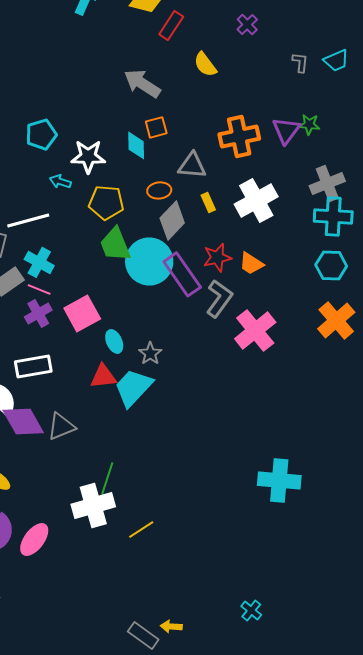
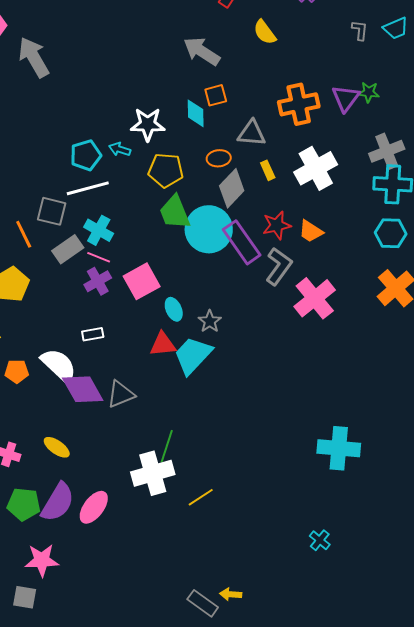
cyan pentagon: (41, 134) -> (86, 155), moved
white rectangle: (33, 366) -> (93, 334), size x0.6
cyan cross: (251, 610) -> (320, 540), moved

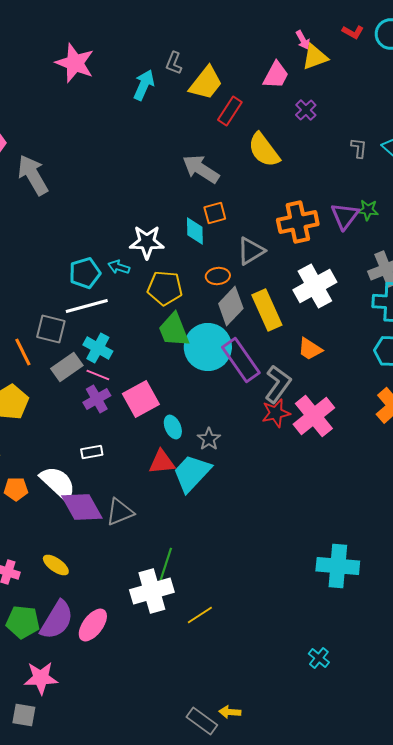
yellow semicircle: (265, 32) -> (264, 150), size x1.4
gray triangle: (252, 133) -> (251, 251), turned -36
yellow rectangle: (268, 170) -> (267, 310), moved, size x2.0
red star: (277, 225) -> (276, 413), moved

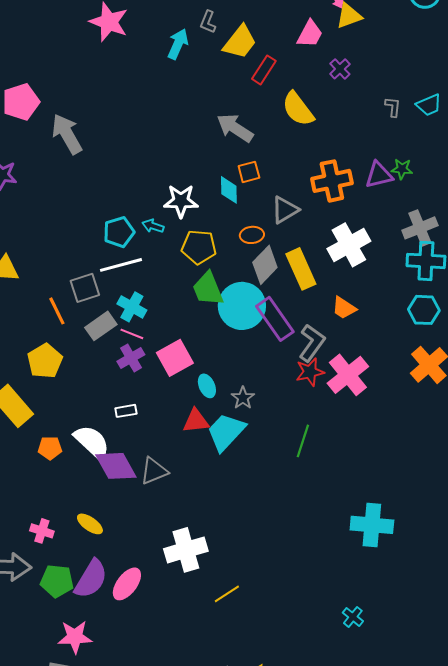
purple triangle: (345, 216) -> (379, 175), turned 40
gray square: (51, 329) -> (85, 288), turned -32
green line: (166, 564) -> (303, 441), moved
yellow line: (200, 615) -> (227, 594), moved

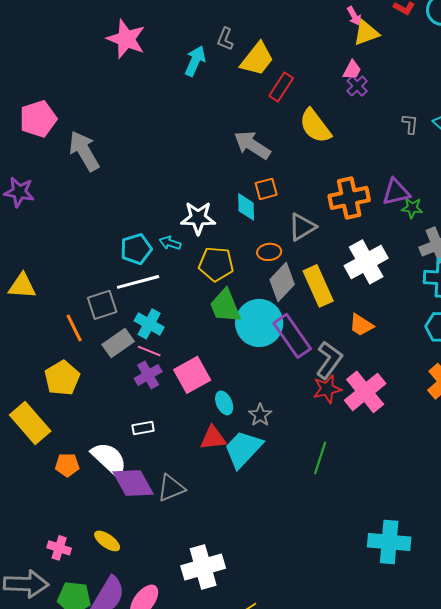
pink trapezoid: (310, 34) -> (352, 70), moved, size x0.7
green star: (402, 169) -> (412, 208), moved

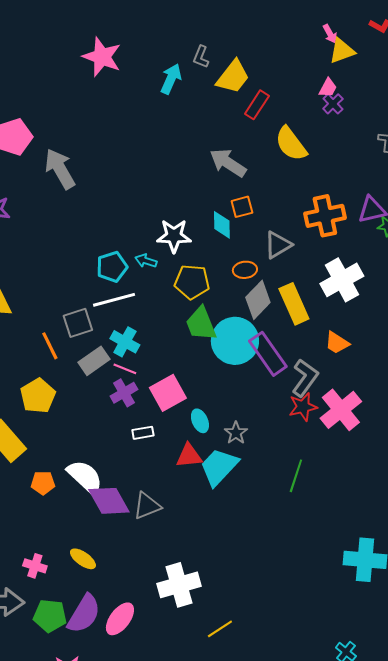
white rectangle: (143, 428) -> (143, 433), moved

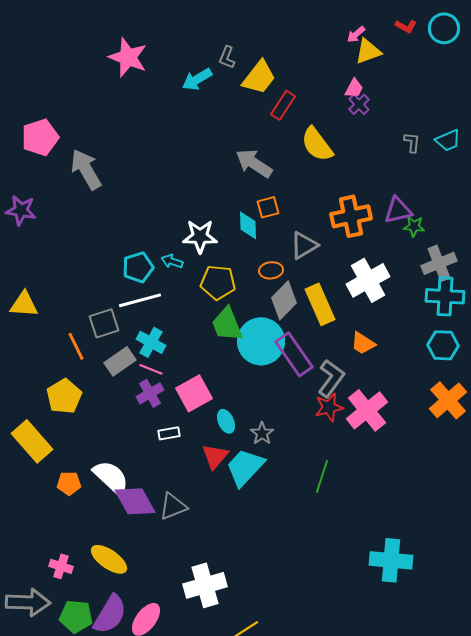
pink arrow: (330, 34) -> (356, 34), turned 78
cyan arrow: (171, 79) -> (197, 79), turned -144
red triangle: (189, 456) -> (215, 456), turned -44
yellow ellipse: (83, 559) -> (109, 559), size x1.4

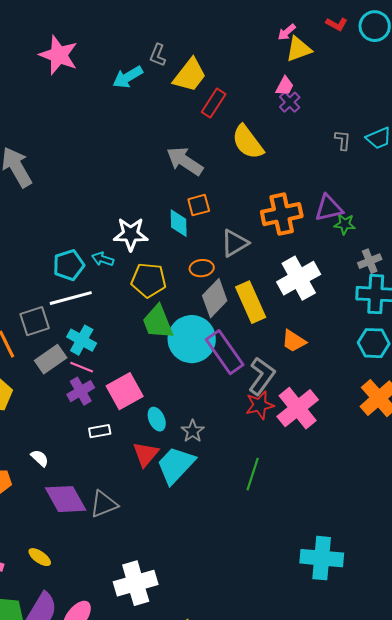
gray cross: (439, 263) -> (370, 261), size x0.7
white semicircle: (111, 477) -> (40, 458), moved, size x0.5
yellow ellipse: (109, 559) -> (40, 557), size x0.6

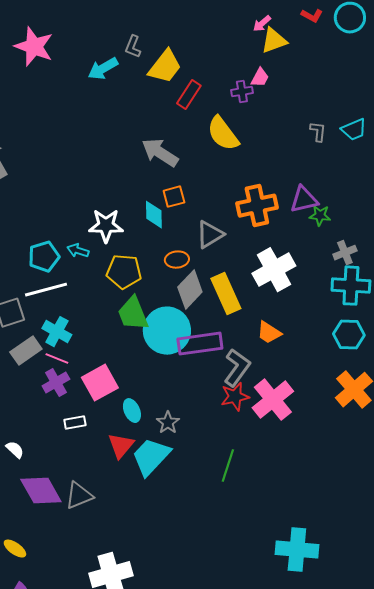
purple cross: (290, 102) -> (242, 92), moved, turned 35
purple rectangle: (225, 352) -> (200, 344), turned -63

